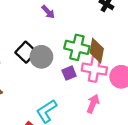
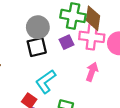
black square: (26, 52) -> (37, 47), moved, turned 36

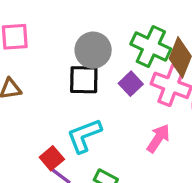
purple square: (66, 42) -> (131, 84), turned -32

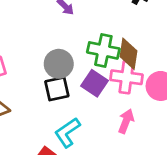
purple square: (131, 84) -> (94, 83), size x1.4

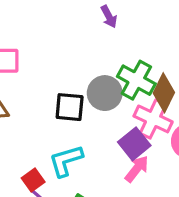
gray circle: (59, 64) -> (105, 93), moved
purple square: (94, 83) -> (134, 144), moved

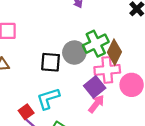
green cross: (136, 80) -> (96, 44), turned 35
pink cross: (153, 119) -> (107, 70), turned -30

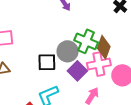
green cross: (96, 44) -> (86, 41), turned -35
purple square: (95, 87) -> (77, 71), moved

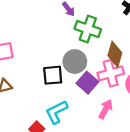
green cross: (86, 41) -> (88, 29), moved

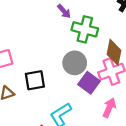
black square: (53, 75) -> (35, 80), moved

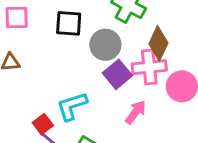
black square: (35, 80) -> (69, 23), moved

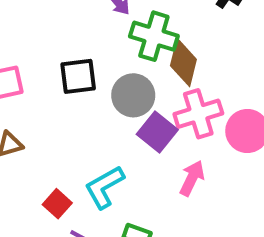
brown diamond: (158, 43) -> (183, 63), moved
red square: (43, 124) -> (57, 204), moved

